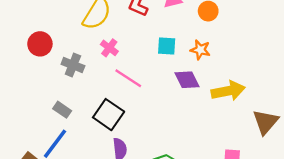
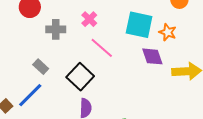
cyan square: (167, 46) -> (139, 25), size x1.6
gray cross: (73, 65) -> (56, 29), turned -30

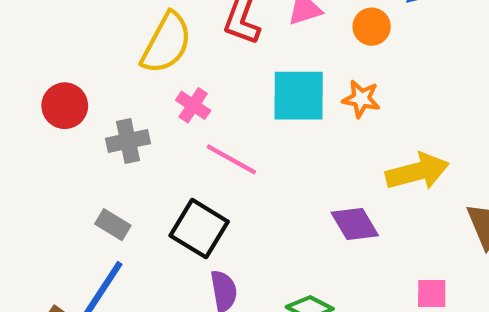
purple diamond: (152, 56) -> (355, 224), moved

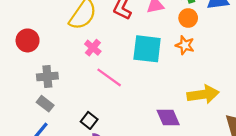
orange star: (361, 99) -> (185, 45), moved
gray cross: (128, 141) -> (47, 77), moved
black square: (199, 229) -> (89, 120), moved, size x0.6

